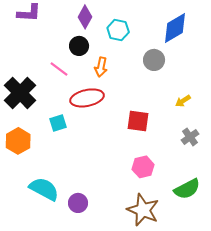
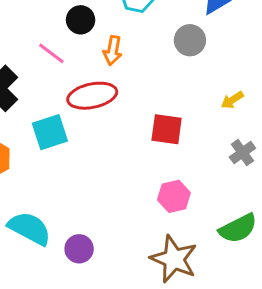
cyan square: (58, 123) -> (50, 132), size x1.4

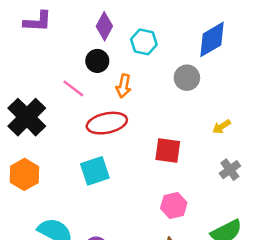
cyan square: (50, 132) -> (95, 171), moved

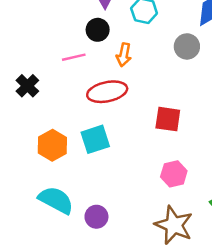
pink line: (73, 88) -> (74, 57), turned -50
black cross: (27, 117) -> (27, 86), size x0.6
orange hexagon: (24, 174) -> (52, 145), moved

